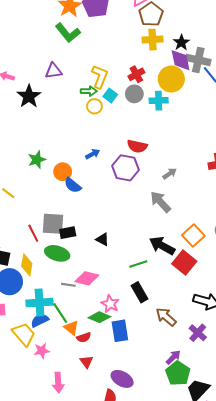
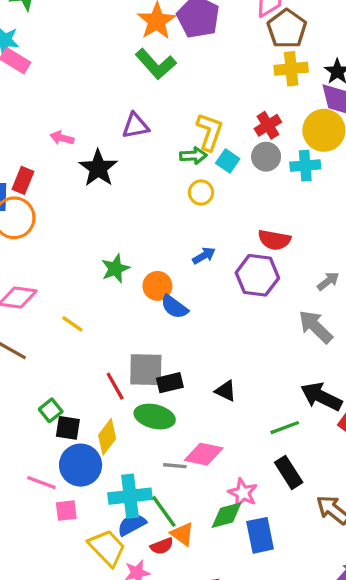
yellow circle: (94, 106) -> (201, 193), moved
yellow diamond: (27, 265) -> (107, 437), turned 30
green diamond: (99, 317) -> (227, 515), turned -35
red semicircle: (84, 337) -> (162, 546), moved

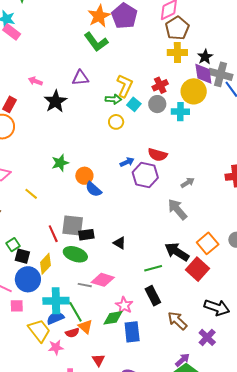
blue arrow: (204, 256) -> (127, 162), moved

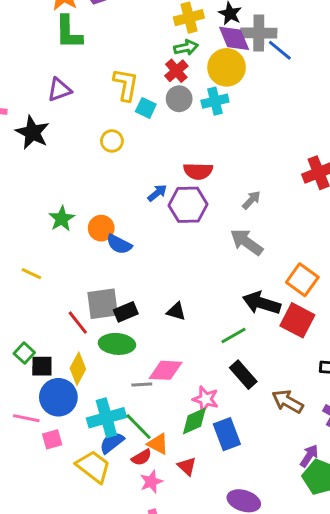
green L-shape: (96, 42) -> (69, 32), turned 50
green arrow: (113, 99) -> (186, 48), moved
yellow circle: (116, 122) -> (112, 141), moved
pink star: (56, 347) -> (151, 482), moved
red triangle: (98, 360) -> (187, 466), moved

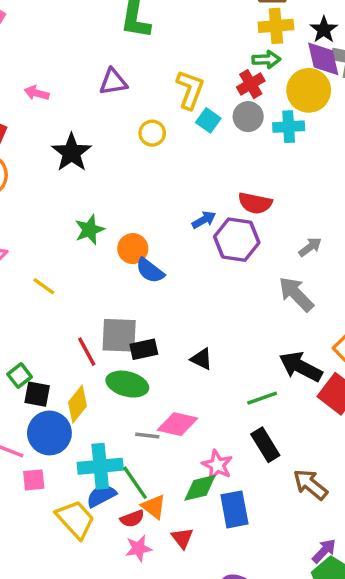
black star: (32, 132) -> (72, 153), moved
yellow circle: (112, 141) -> (152, 133), moved

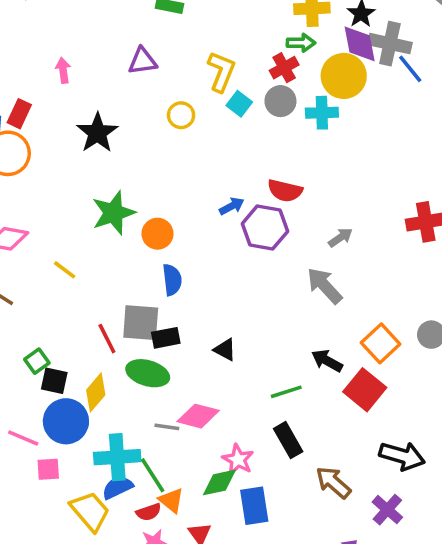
pink arrow: (37, 93) -> (63, 70), turned 65
green star: (90, 230) -> (113, 213), size x1.4
blue semicircle: (150, 271) -> (172, 280), moved, turned -136
black arrow: (301, 367) -> (327, 361), size x0.7

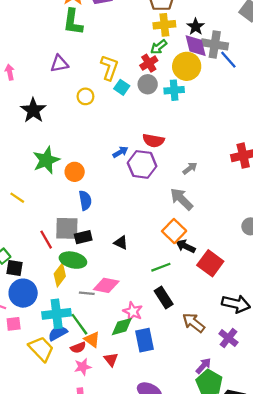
green arrow: (301, 43) -> (159, 47), turned 144
orange square: (381, 343) -> (174, 231), moved
yellow diamond: (96, 392) -> (60, 275), moved

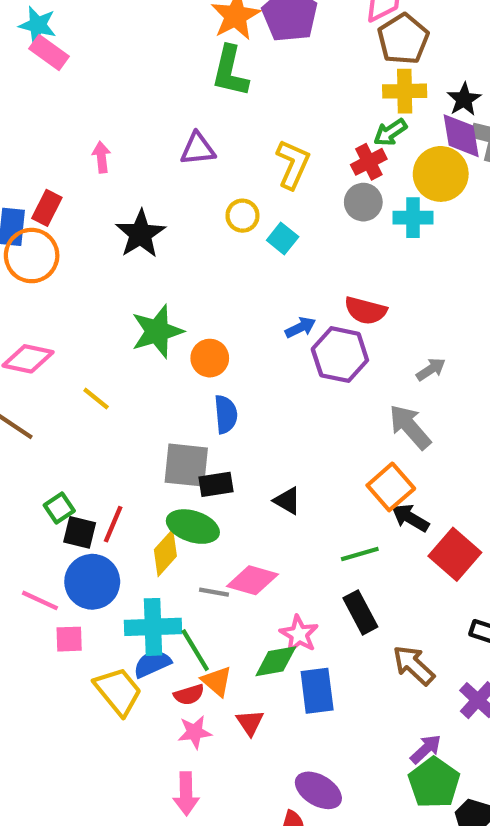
cyan square: (122, 87) -> (283, 238), moved
red line: (46, 240) -> (113, 524), moved, turned 48

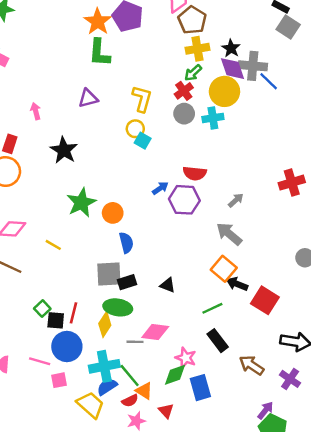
yellow circle: (242, 216) -> (135, 129), moved

